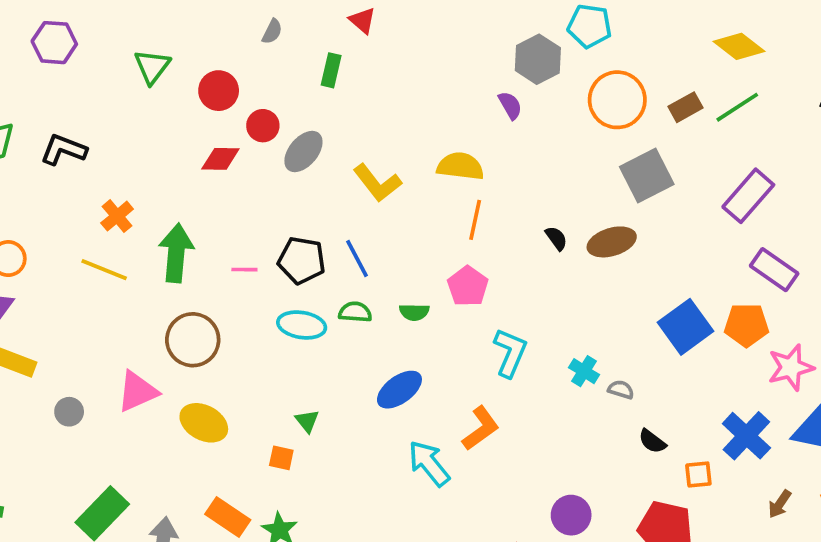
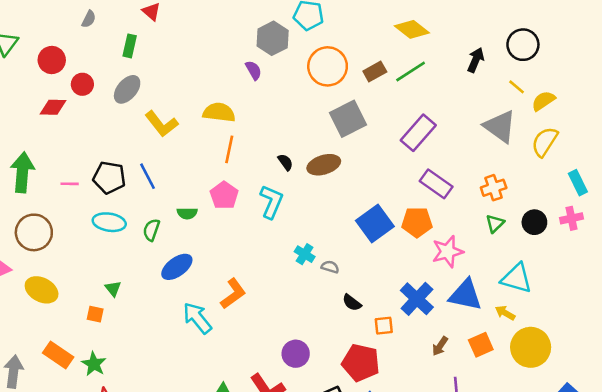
gray ellipse: (303, 151) -> (127, 89), moved
green semicircle: (355, 312) -> (151, 230), moved, turned -75
cyan L-shape: (510, 353) -> (271, 202), moved

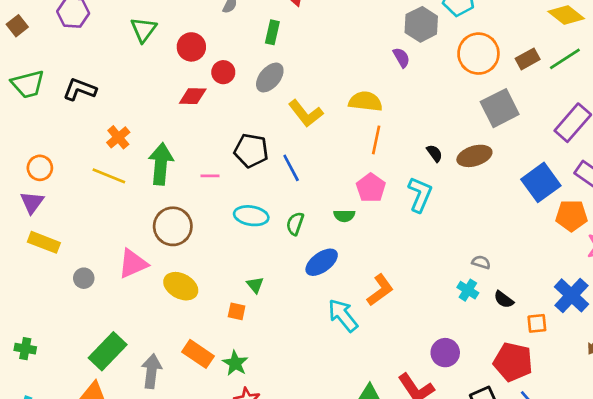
black pentagon: (109, 177) -> (251, 151), moved
green semicircle: (187, 213) -> (344, 216), moved
blue square: (375, 223) -> (541, 182), moved
cyan cross: (305, 254) -> (468, 290), moved

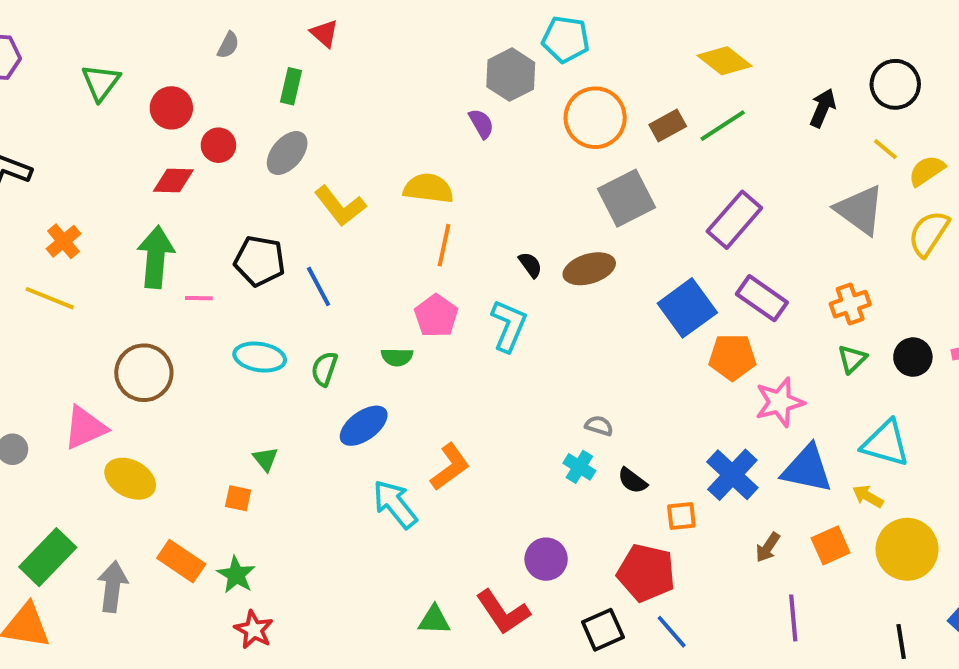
green arrow: (161, 164) -> (156, 257), moved
yellow ellipse: (181, 286) -> (130, 479), moved

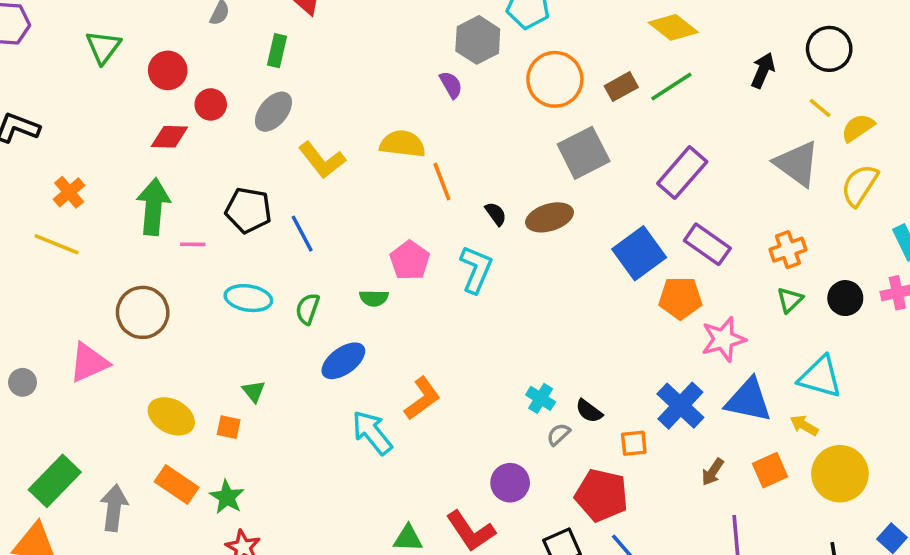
orange line: (444, 245) -> (442, 182), moved, turned -33
gray semicircle: (599, 426) -> (558, 434), moved, turned -60
yellow ellipse: (130, 479) -> (171, 416), moved

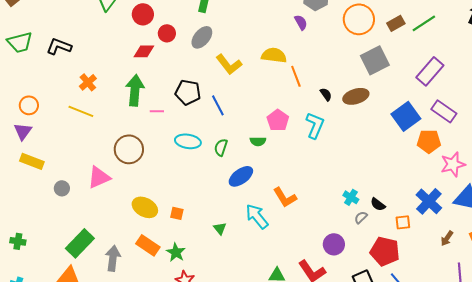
green triangle: (254, 391) -> (220, 228), moved
orange L-shape: (422, 398) -> (285, 197), turned 95

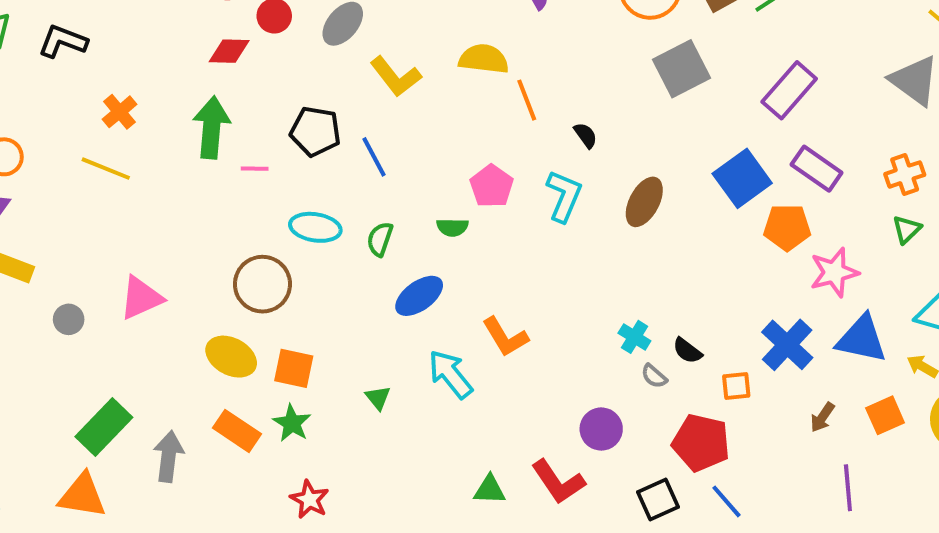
brown ellipse: (356, 96) -> (644, 202), moved, turned -45
brown circle: (129, 149) -> (262, 284), moved
orange square: (177, 213) -> (294, 368), size x1.5
gray semicircle: (361, 217) -> (654, 376), turned -96
green star: (176, 252) -> (292, 423), moved

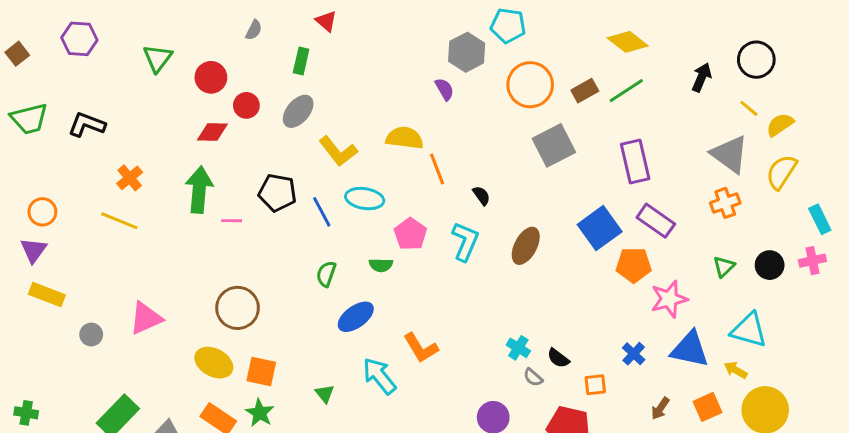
purple rectangle: (789, 90) -> (635, 162), turned -54
orange cross: (905, 174) -> (725, 203), moved
cyan ellipse: (315, 227) -> (365, 199), moved
blue cross: (787, 345) -> (634, 354), size x0.6

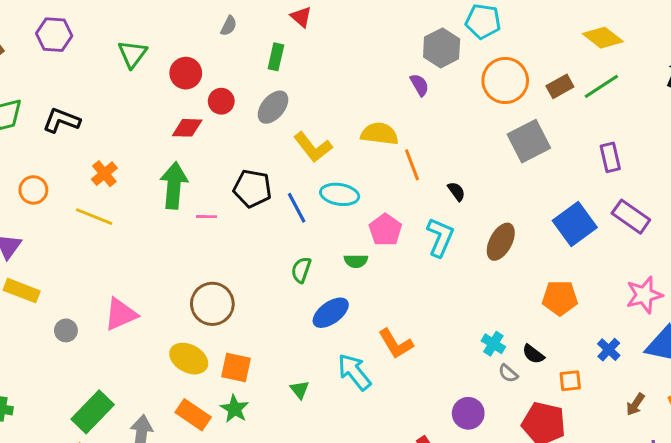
purple rectangle: (635, 162) -> (610, 157), size x0.7
orange circle: (42, 212) -> (33, 190), moved
orange pentagon: (634, 265) -> (560, 298), moved

